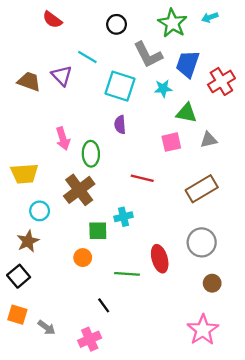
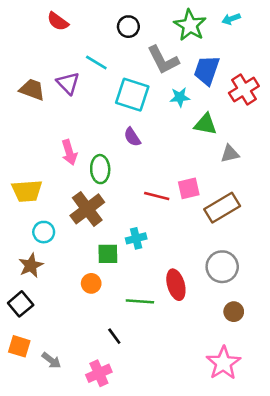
purple semicircle: (120, 125) -> (132, 137), turned -30
pink square: (171, 142) -> (189, 188), moved

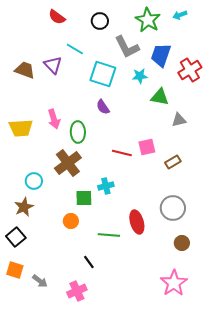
red semicircle: (58, 21) -> (57, 17), moved
yellow trapezoid: (27, 191) -> (21, 128), moved
brown rectangle: (222, 208) -> (173, 162), size x0.6

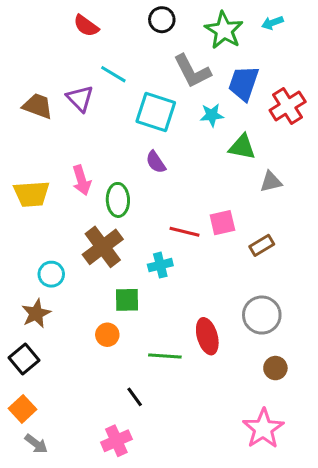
black circle: (100, 21) -> (162, 20), moved
cyan cross: (106, 186) -> (160, 265), moved
orange square: (15, 270) -> (22, 409), turned 30
gray arrow: (40, 281) -> (36, 444), moved

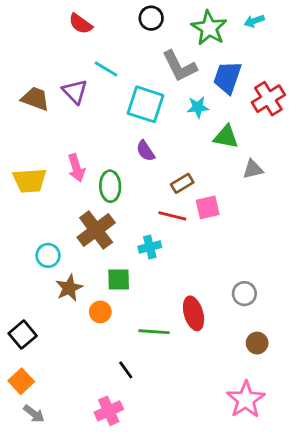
brown rectangle: (262, 245) -> (182, 183), moved
brown star: (36, 314) -> (69, 288), moved
gray circle: (262, 315) -> (244, 294), size x0.7

